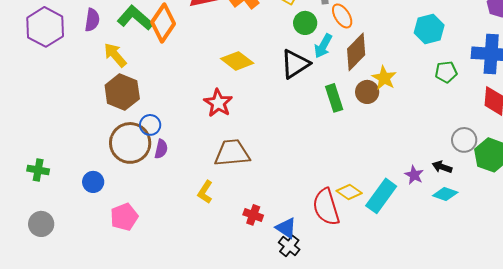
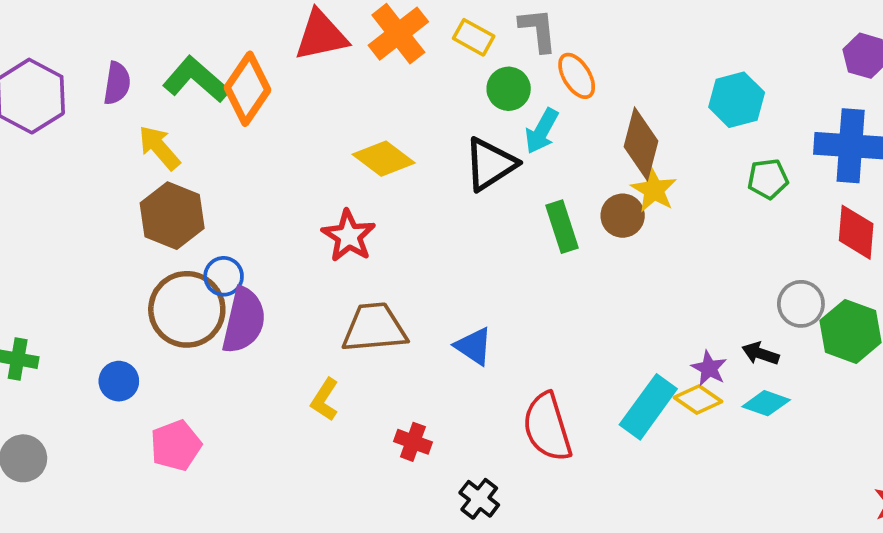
brown diamond: (356, 52) -> (641, 144), moved, turned -30
purple semicircle: (161, 149) -> (244, 320), size x1.8
yellow diamond: (349, 192) -> (698, 399), moved
blue triangle: (286, 228) -> (474, 346), moved

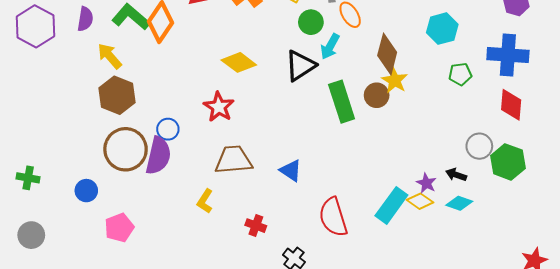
green rectangle: (562, 227) -> (342, 102), size x1.4
blue circle: (224, 276) -> (168, 129), moved

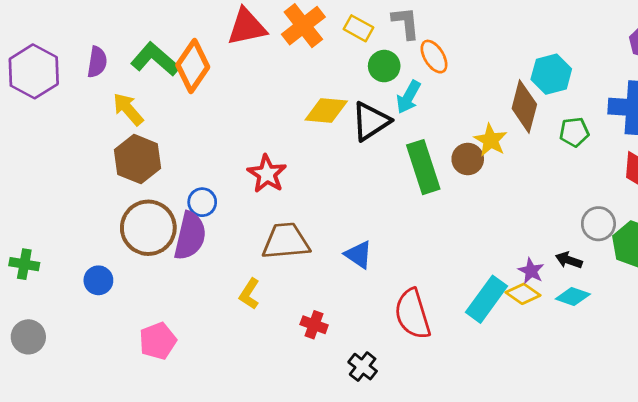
brown diamond: (387, 54) -> (524, 106), moved
yellow diamond: (239, 62) -> (326, 110), moved, turned -32
pink pentagon: (119, 228) -> (158, 341), moved

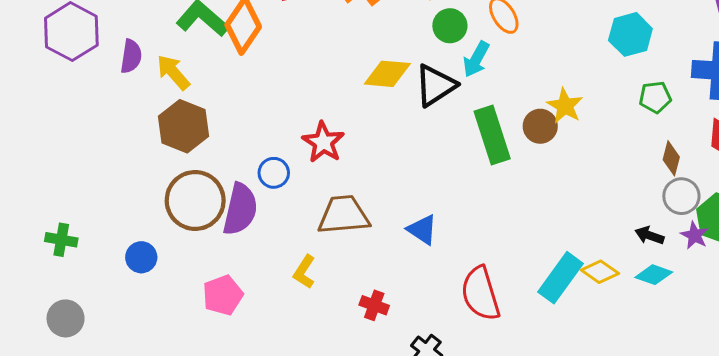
purple semicircle: (97, 62) -> (131, 56), moved
brown diamond: (524, 106) -> (671, 158), moved, size x0.6
blue circle: (202, 202) -> (274, 173), moved
purple star: (531, 271) -> (695, 235), moved
pink pentagon: (158, 341) -> (223, 295), moved

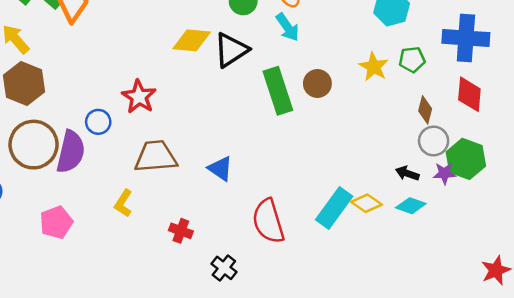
cyan arrow: (476, 59) -> (287, 27), moved, turned -64
yellow star: (565, 106) -> (374, 67), moved
purple star: (695, 235) -> (444, 173), turned -30

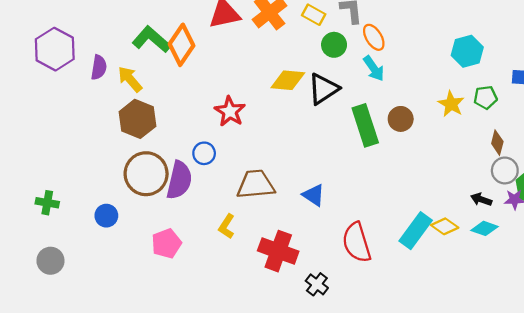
red star: (139, 97) -> (230, 111), moved
red cross: (181, 231) -> (278, 251), size x1.8

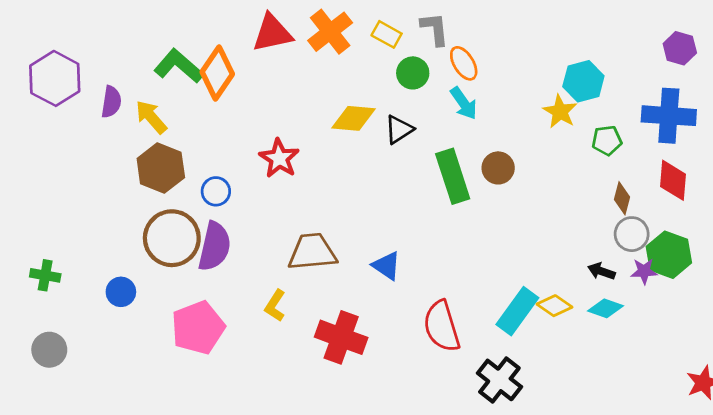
black triangle: (323, 89) -> (399, 129), size x0.7
yellow star: (451, 104) -> (560, 112), moved
blue circle: (204, 153) -> (216, 191), moved
pink pentagon: (166, 244) -> (198, 328), size x1.4
black cross: (317, 284) -> (499, 380), moved, size x1.5

